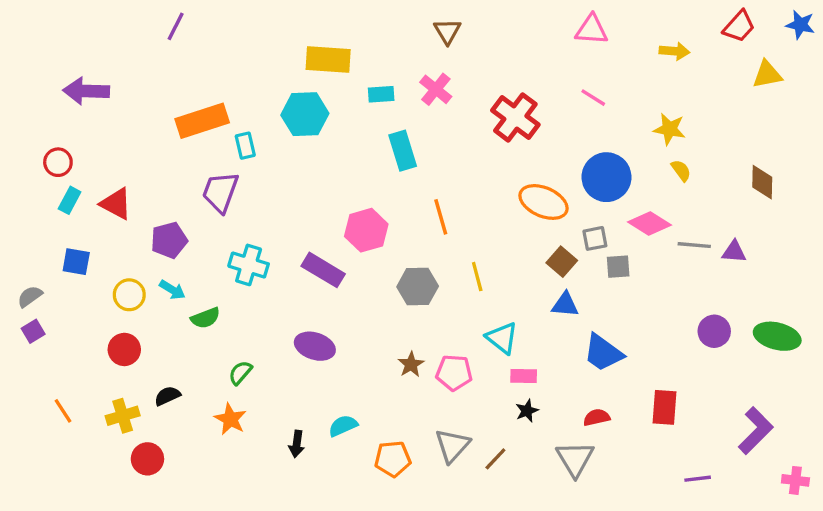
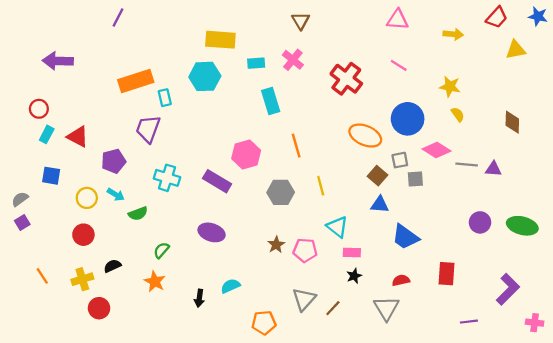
orange pentagon: (393, 459) -> (264, 323), moved

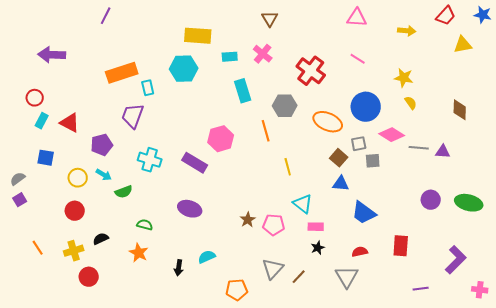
gray hexagon: (281, 192) -> (285, 106), moved
green semicircle: (161, 250) -> (145, 225), turned 63

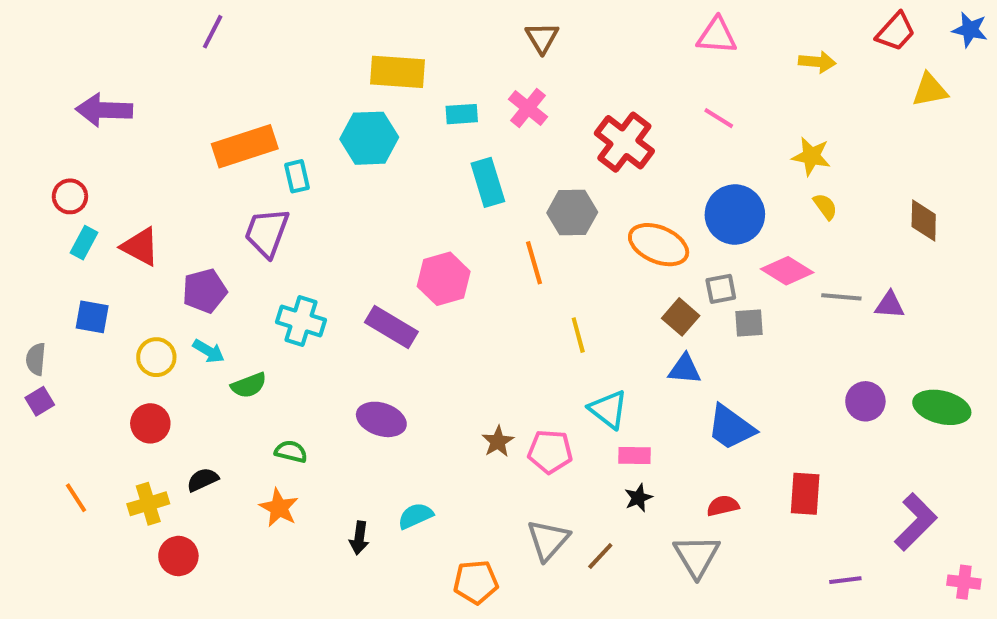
gray semicircle: (18, 179) -> (36, 359), turned -49

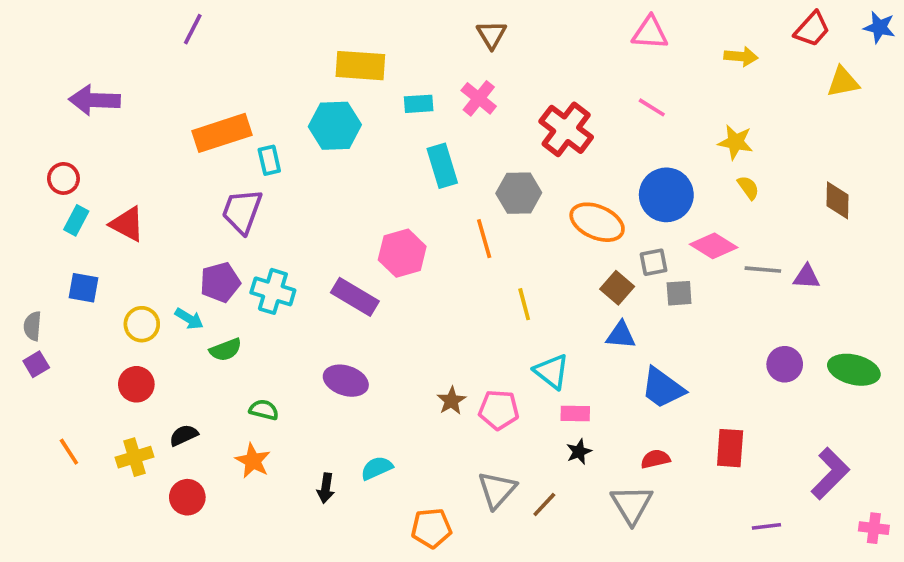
purple pentagon: (205, 291) -> (220, 282), moved
red circle: (178, 556) -> (187, 497), moved

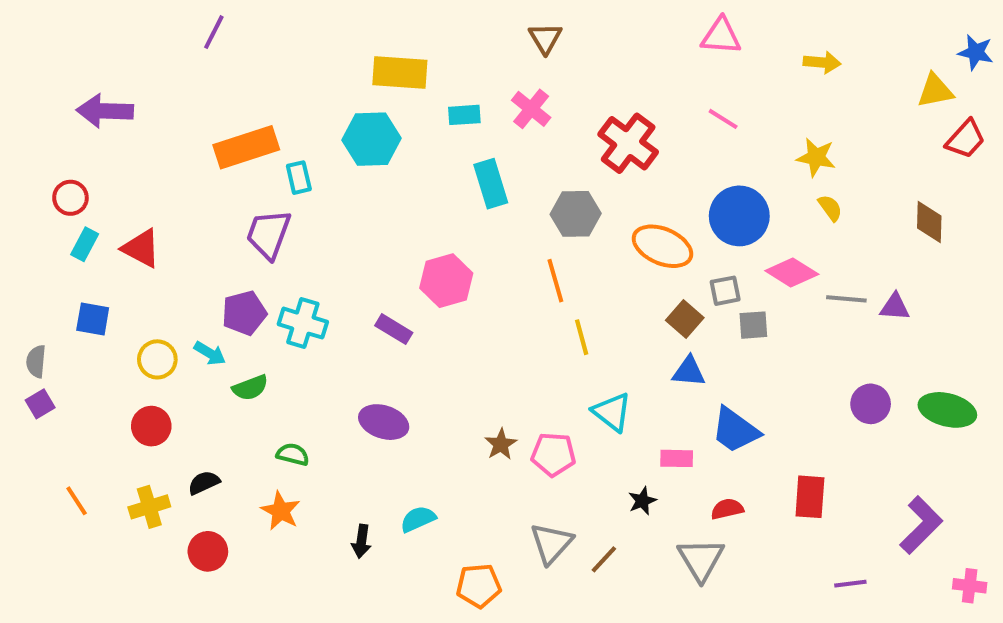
blue star: (879, 27) -> (976, 52), moved
red trapezoid: (812, 29) -> (966, 139), moved
orange line: (484, 239) -> (555, 281), moved
purple rectangle: (355, 297) -> (394, 329), size x0.7
pink rectangle: (575, 413) -> (677, 458), moved

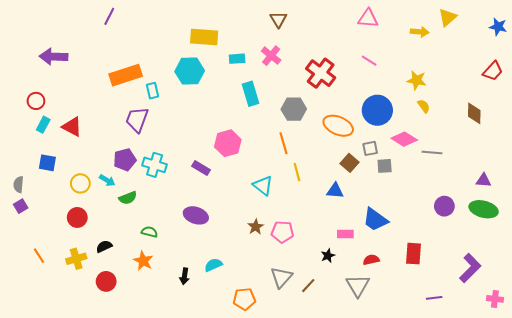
yellow triangle: (935, 91) -> (447, 17), moved, turned -30
purple triangle: (895, 307) -> (484, 180), moved
blue triangle: (689, 372) -> (335, 191), moved
cyan triangle: (612, 412) -> (263, 186), moved

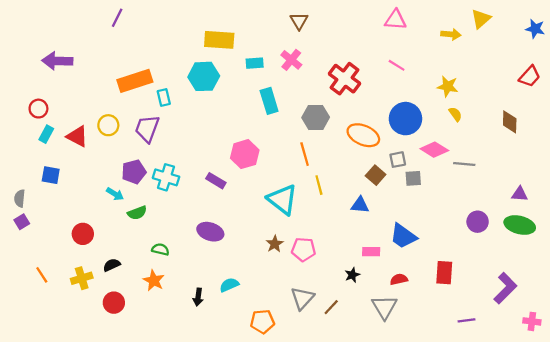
yellow circle: (80, 183) -> (108, 125), moved
cyan triangle: (263, 186) -> (282, 200), size x1.4

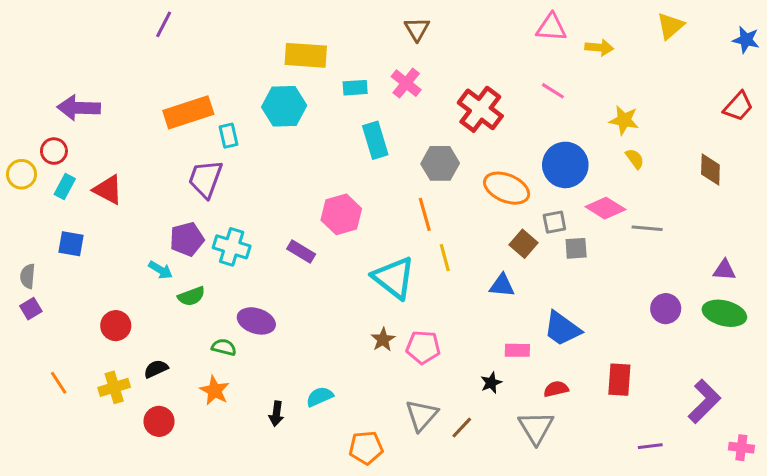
yellow arrow: (451, 34) -> (599, 48), moved
purple arrow: (57, 61) -> (79, 108), moved
yellow circle: (108, 125) -> (22, 174), moved
purple ellipse: (210, 232) -> (256, 321), moved

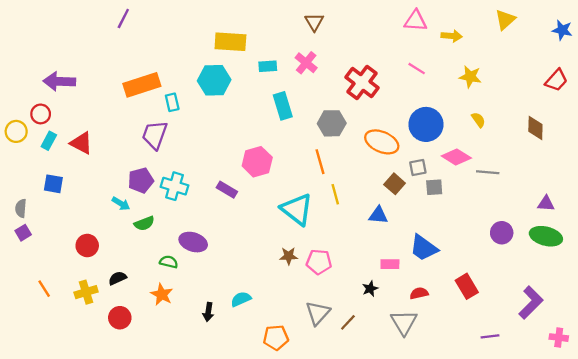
yellow star: (624, 120) -> (470, 77), moved
brown star: (383, 340) -> (289, 256), turned 30
red rectangle: (619, 380) -> (467, 286), turned -35

